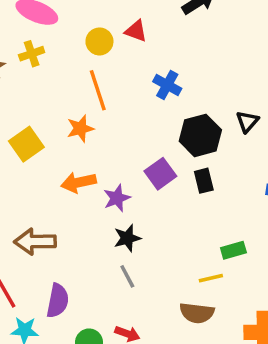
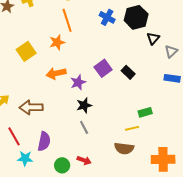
black hexagon: (200, 135) -> (136, 17), moved
black rectangle: (204, 181) -> (128, 72), turned -32

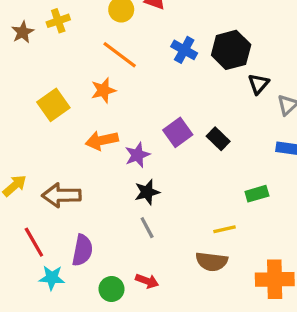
orange line: (67, 20) -> (120, 55), turned -35
green rectangle: (145, 112) -> (257, 194), moved

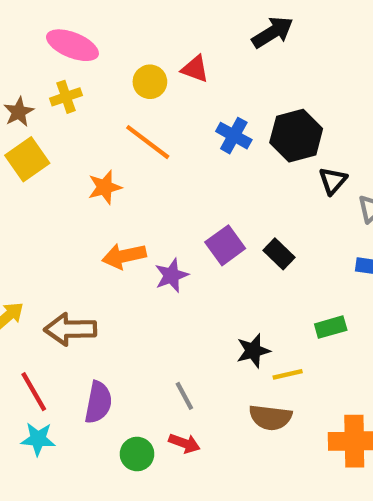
orange star: (103, 90) -> (105, 187), moved
yellow square: (53, 105) -> (27, 159), moved
black star: (147, 192) -> (253, 351), moved
gray line: (147, 228) -> (184, 396), moved
cyan star: (52, 278) -> (38, 439), moved

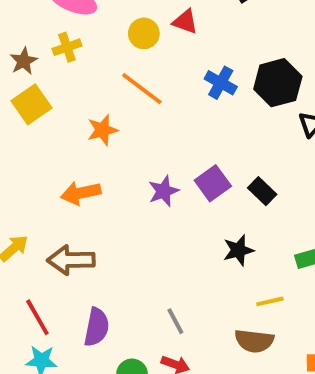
orange arrow: (124, 256) -> (81, 193), moved
purple star: (171, 275) -> (164, 191), moved
black star: (253, 351) -> (238, 250), moved

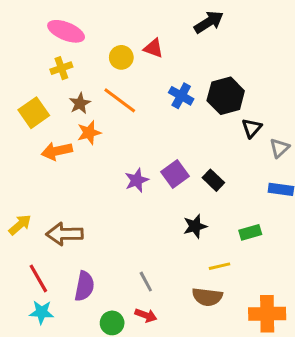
brown star: (24, 61) -> (80, 103), moved
orange arrow: (81, 193) -> (57, 151), moved

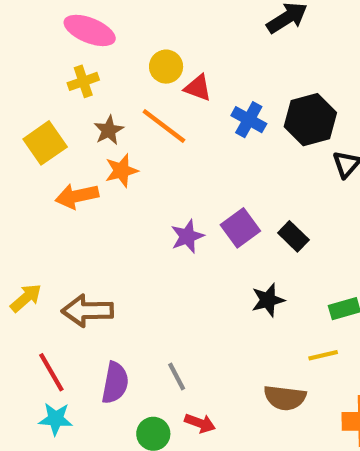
red triangle: (154, 48) -> (198, 88), moved
yellow line: (220, 266) -> (323, 355), moved
gray line: (146, 282) -> (177, 376), moved

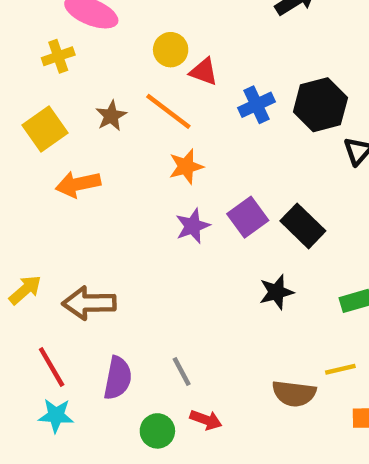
yellow cross: (83, 81) -> (58, 56), moved
blue cross: (249, 120) -> (257, 105), turned 36
orange star: (121, 171) -> (186, 166), moved
black rectangle: (293, 236) -> (303, 226), size x1.4
yellow line: (323, 355) -> (340, 369), moved

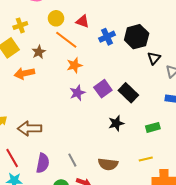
yellow circle: (171, 50) -> (56, 18), moved
yellow cross: (58, 56) -> (20, 25), moved
brown star: (111, 116) -> (39, 52), moved
brown semicircle: (294, 393) -> (108, 164), moved

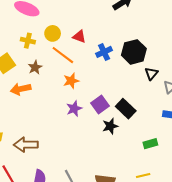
yellow cross: (20, 25) -> (28, 41), moved, turned 32
black star: (116, 123) -> (110, 126), moved

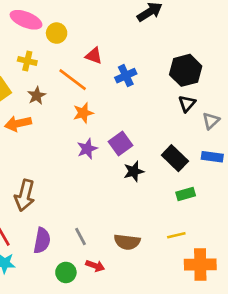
yellow circle: (53, 33) -> (57, 33), moved
black hexagon: (134, 52) -> (186, 70), moved
black rectangle: (126, 109) -> (175, 158), moved
brown arrow: (26, 145) -> (25, 195), turned -75

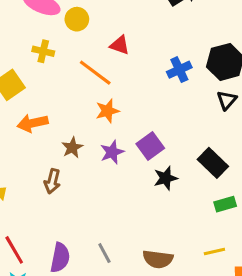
blue cross: (126, 76) -> (179, 70), moved
brown star: (37, 96) -> (72, 148), moved
brown arrow: (25, 195) -> (52, 181), moved, size x0.7

